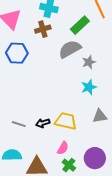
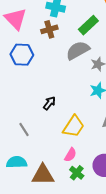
yellow trapezoid: (66, 121) -> (74, 126), turned 110
black arrow: (43, 123) -> (49, 103), moved, turned 144
gray line: (19, 124) -> (24, 130), turned 40

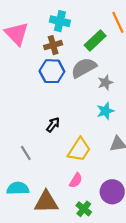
blue hexagon: (22, 55) -> (52, 71), moved
green cross: (77, 173) -> (84, 209), moved

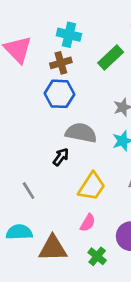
gray semicircle: (84, 68) -> (81, 133), moved, turned 40

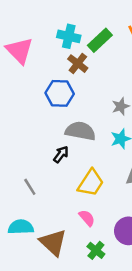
green rectangle: (111, 58) -> (100, 40), moved
brown cross: (61, 63) -> (78, 64), moved, turned -36
pink semicircle: (88, 223) -> (87, 218), turned -72
brown triangle: (53, 248) -> (53, 243), turned 44

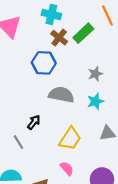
green rectangle: (100, 40) -> (83, 33), moved
black arrow: (61, 154) -> (34, 122), moved

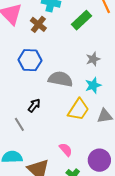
brown cross: (59, 38) -> (38, 24), moved
blue hexagon: (44, 63) -> (30, 60), moved
yellow trapezoid: (70, 139) -> (78, 110), moved

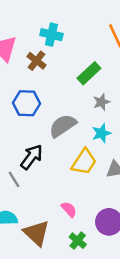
green rectangle: (82, 20) -> (89, 73), moved
gray semicircle: (60, 79) -> (63, 126), turned -45
black arrow: (34, 105) -> (31, 157), size x1.5

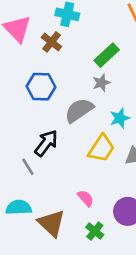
gray star: (101, 102) -> (101, 83), moved

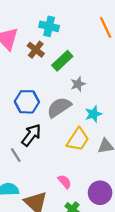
green rectangle: (107, 55) -> (62, 61), moved
blue hexagon: (41, 87) -> (27, 102), moved

